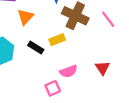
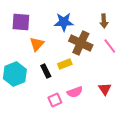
black rectangle: (36, 48) -> (46, 71), turned 32
pink square: (53, 88) -> (55, 100), moved

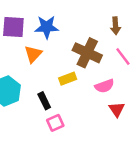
blue star: (64, 22) -> (47, 27), moved
black rectangle: (46, 71) -> (44, 101), moved
pink semicircle: (75, 92) -> (104, 86), moved

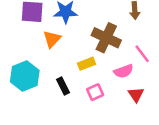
pink line: (123, 56) -> (142, 54), moved
pink square: (55, 123) -> (95, 92), moved

